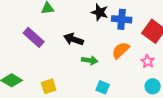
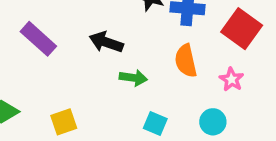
orange semicircle: (121, 50) -> (186, 61), turned -60
cyan circle: (153, 86) -> (213, 122), moved

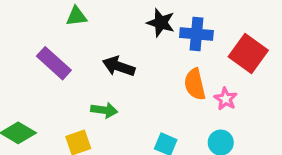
green arrow: (133, 78) -> (104, 110), moved
pink star: (232, 79) -> (226, 99), moved

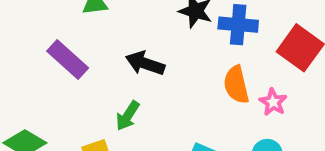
green arrow: (104, 110) -> (128, 116), turned 115

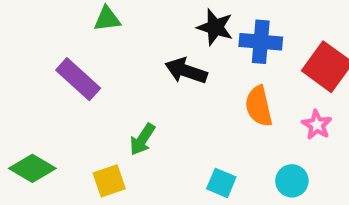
black arrow: (145, 63) -> (186, 71), moved
pink star: (273, 102) -> (317, 125), moved

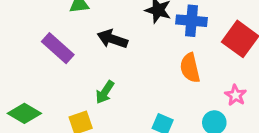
black arrow: (186, 71) -> (112, 39), moved
pink star: (317, 125) -> (236, 95), moved

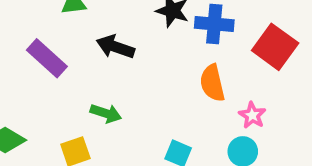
green arrow: (105, 92) -> (106, 113), turned -105
pink star: (236, 95) -> (252, 115), moved

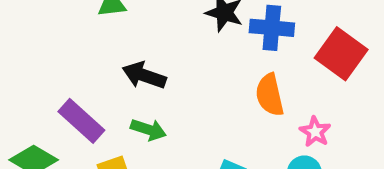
black arrow: (115, 47) -> (144, 75), moved
purple rectangle: (47, 58) -> (81, 121), moved

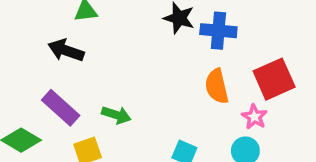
red square: (341, 54) -> (274, 79), moved, turned 30
black arrow: (144, 75) -> (66, 50), moved

